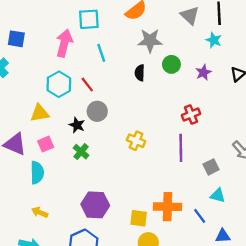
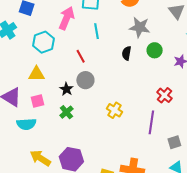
cyan hexagon: (59, 84) -> (44, 42), moved
red cross: (191, 114) -> (164, 95), turned -35
cyan semicircle: (37, 173) -> (26, 124), turned 78
yellow arrow: (40, 212) -> (40, 158), moved, size x1.5

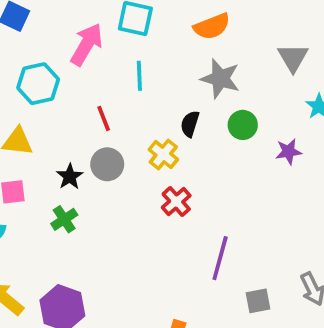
red cross: (164, 95) -> (176, 202), moved
yellow cross: (114, 110) -> (163, 154), moved

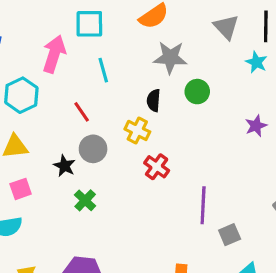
purple star: (288, 152) -> (256, 126), moved
green cross: (64, 219) -> (85, 200), moved
gray square: (258, 301) -> (230, 235), moved

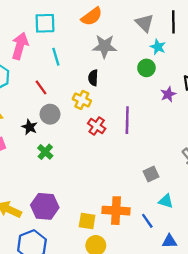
cyan star: (256, 62) -> (158, 47), moved
green circle: (197, 92) -> (146, 68), moved
purple line: (203, 205) -> (127, 120), moved

